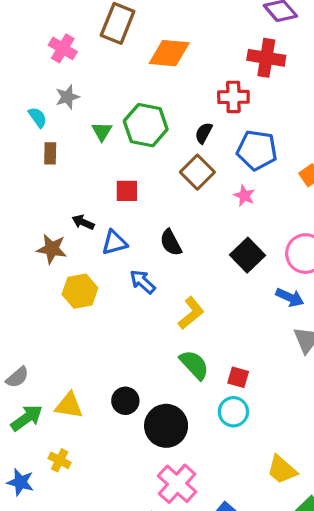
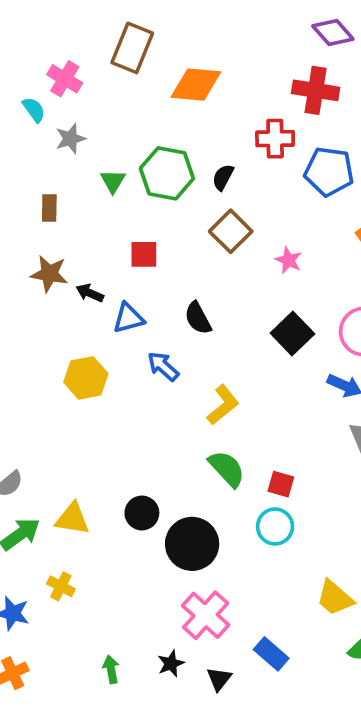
cyan semicircle: (38, 117) -> (34, 110), moved
black semicircle: (204, 133) -> (223, 177), moved
blue pentagon: (257, 150) -> (329, 171), moved
brown star: (52, 249) -> (49, 274), moved

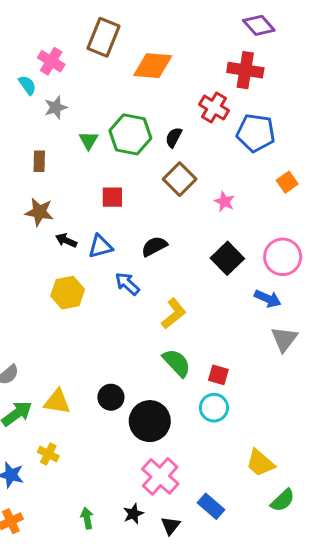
red cross: (275, 139) -> (214, 107), turned 32
black arrow: (90, 293) -> (66, 240), moved
black semicircle: (198, 318) -> (154, 246), turned 90

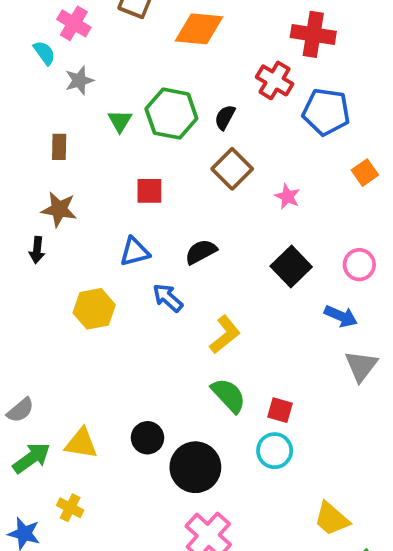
black arrow: (66, 240) -> (37, 250), moved, turned -108
pink circle: (283, 257) -> (359, 265), size x0.7

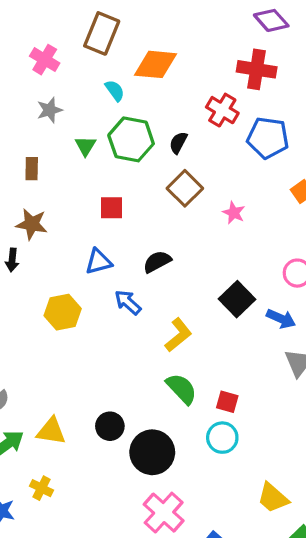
cyan semicircle: (44, 53) -> (115, 91), moved
black square: (291, 266) -> (237, 299), moved

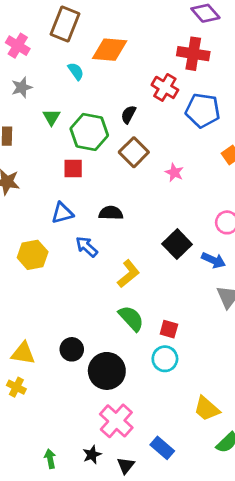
green hexagon: (131, 139) -> (89, 132), moved
black semicircle: (157, 262) -> (111, 213), turned 30
yellow cross: (41, 488) -> (16, 387), moved

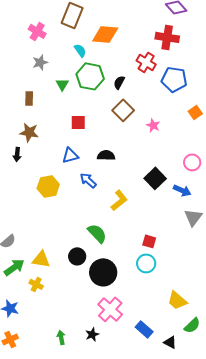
green hexagon: (89, 132) -> (90, 76), moved
green semicircle: (131, 318) -> (97, 233), moved
black triangle: (126, 465) -> (170, 342), moved, turned -40

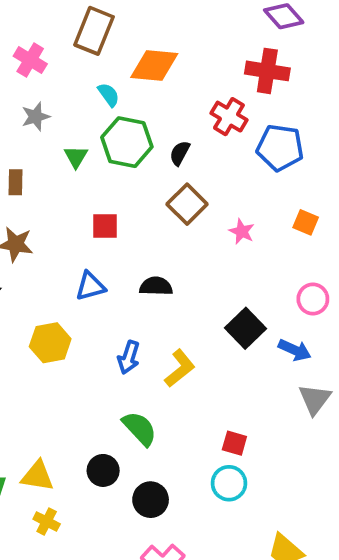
orange square: (195, 112) -> (306, 222), moved, turned -32
blue arrow: (88, 180) -> (129, 357), moved, turned -114
black circle: (103, 272) -> (151, 500), size x0.7
yellow cross: (36, 284) -> (47, 522), moved

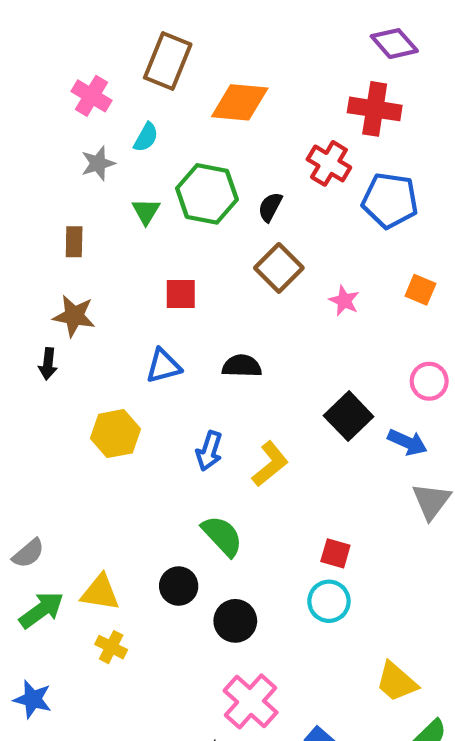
cyan semicircle: (109, 95) -> (146, 137), moved, turned 65

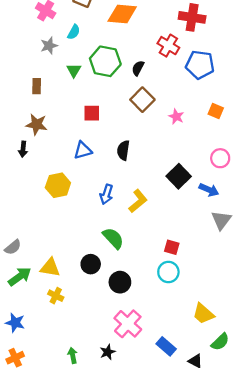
black semicircle: (242, 366) -> (123, 150), turned -84

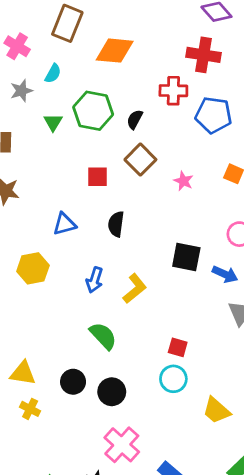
red cross: (168, 46) -> (173, 91), turned -30
red square: (92, 113) -> (97, 177), moved
black square: (179, 176) -> (186, 257), turned -35
black circle: (91, 264) -> (73, 382), moved
yellow trapezoid: (203, 314) -> (216, 410), moved

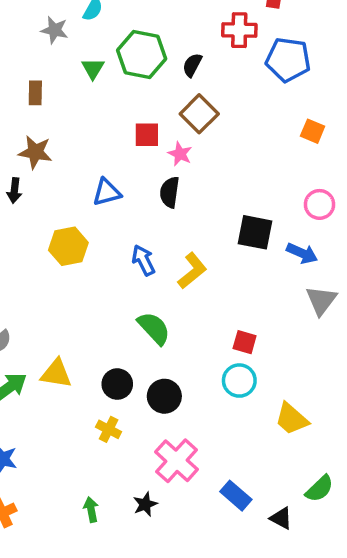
gray star: (21, 91) -> (54, 30), turned 30
pink star: (183, 181) -> (180, 154), moved
blue arrow: (95, 280) -> (143, 260), turned 135
yellow cross: (30, 409) -> (109, 429), moved

